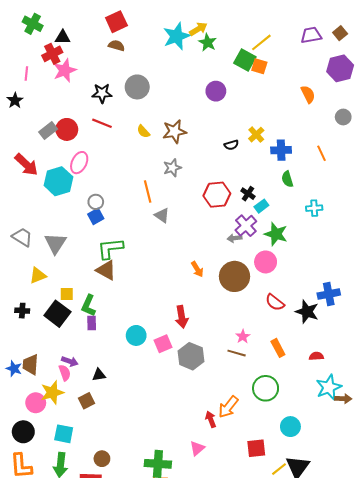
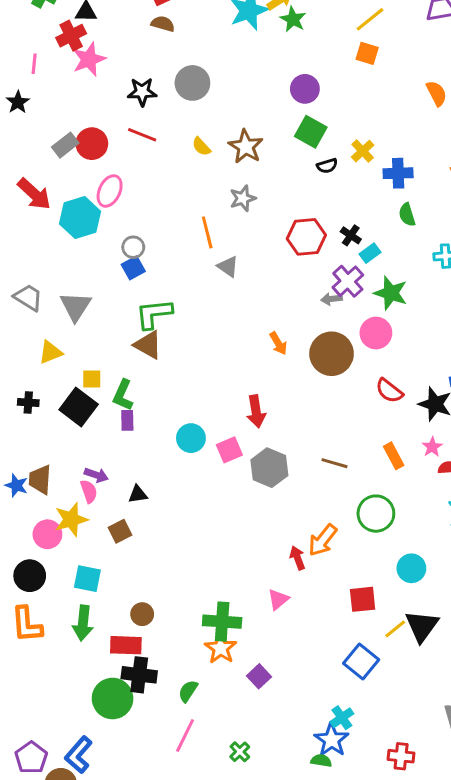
green square: (245, 60) -> (311, 132), moved
brown star: (174, 131) -> (246, 147), turned -30
pink star: (243, 337) -> (432, 447), moved

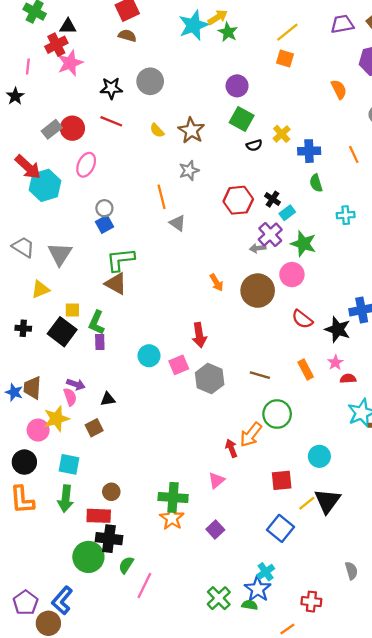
cyan hexagon: (80, 218) -> (45, 185), moved
green circle: (376, 514) -> (277, 414), moved
purple square: (259, 676) -> (215, 530), moved
green semicircle: (188, 691) -> (126, 565), moved
green cross: (240, 752) -> (219, 598), moved, size x1.5

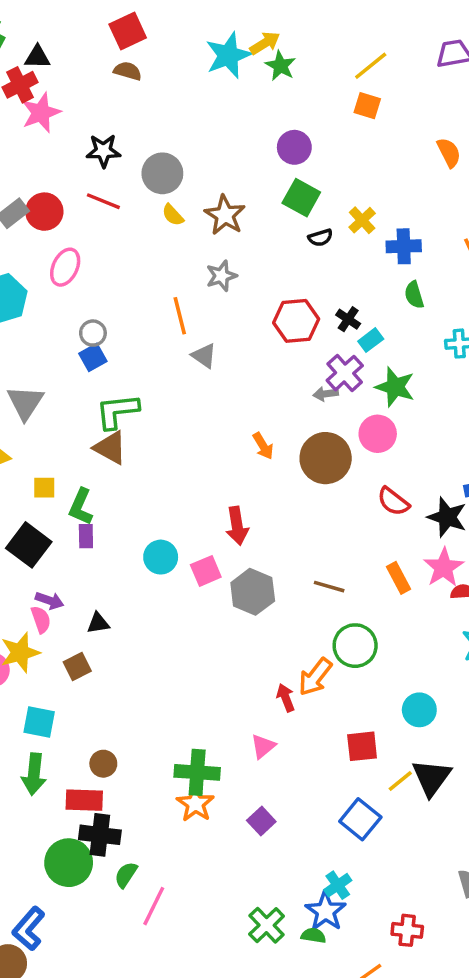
gray circle: (150, 81) -> (162, 173), moved
black square: (62, 332) -> (29, 545), moved
pink star: (335, 363) -> (444, 567), size x1.6

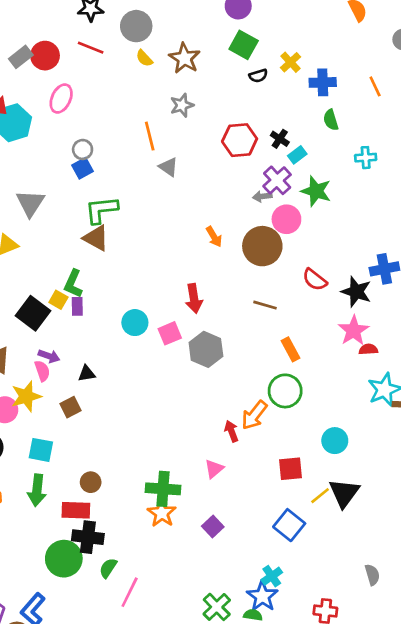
pink circle: (378, 434) -> (286, 219), moved
yellow square: (44, 488) -> (58, 300), moved, turned 30
orange rectangle: (399, 578) -> (291, 349), moved
brown line: (329, 587) -> (265, 305), moved

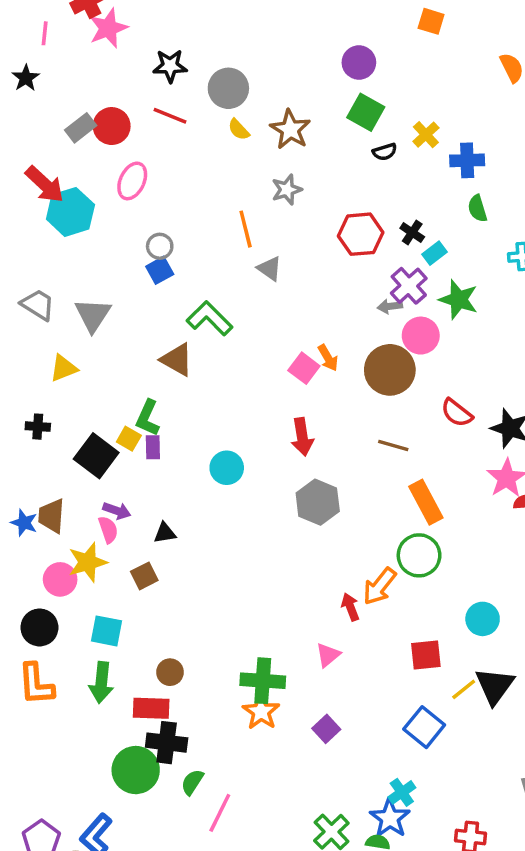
green L-shape: (101, 210) -> (210, 318), moved, turned 51
pink square: (170, 333) -> (304, 368), moved, turned -30
orange rectangle: (291, 349) -> (426, 502), size x1.4

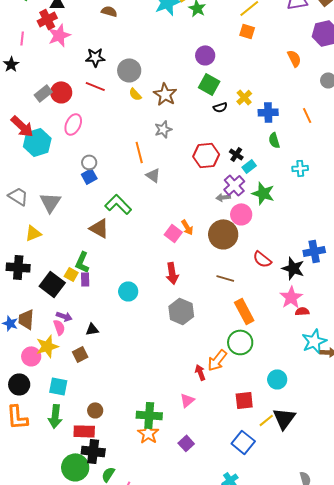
black cross: (38, 427) -> (18, 267), size x1.6

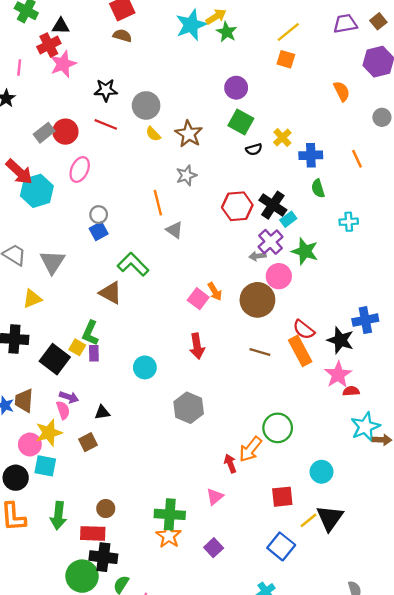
black cross: (236, 154) -> (273, 205), size x1.6
gray hexagon: (181, 311) -> (189, 408), moved
orange rectangle: (244, 311) -> (300, 351), moved
cyan square: (58, 386) -> (45, 466), moved

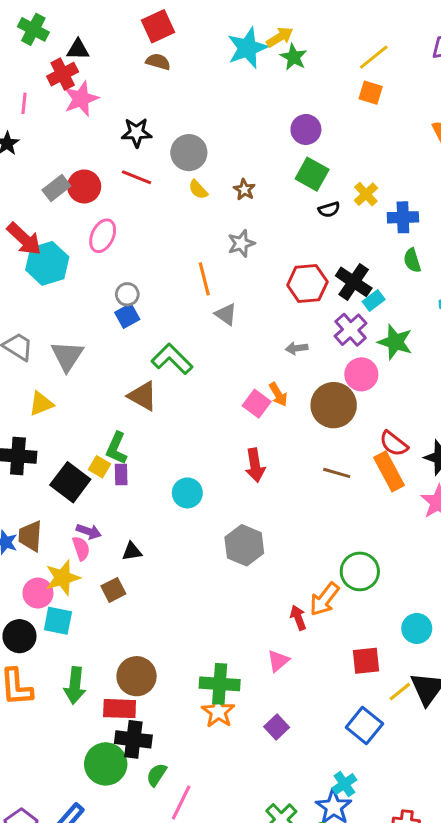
brown star: (189, 134) -> (244, 190), size x0.6
gray arrow: (257, 256) -> (297, 348), moved
brown circle: (106, 509) -> (137, 676), size x1.6

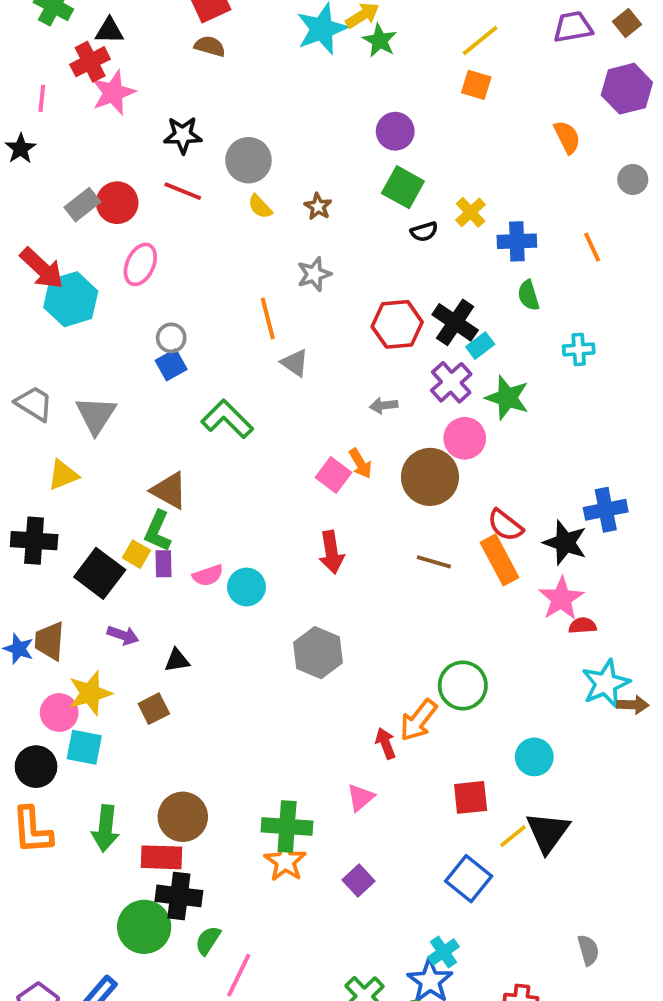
brown triangle: (143, 396) -> (169, 490), moved
pink semicircle: (81, 548) -> (208, 575), moved, turned 90

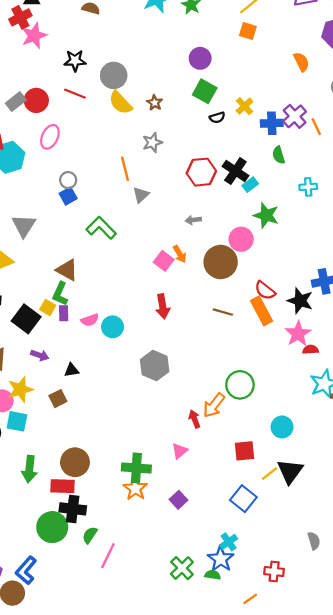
yellow semicircle: (260, 207) -> (120, 103), size x1.6
gray triangle: (295, 363) -> (141, 195), turned 42
purple cross: (451, 382) -> (295, 116), moved

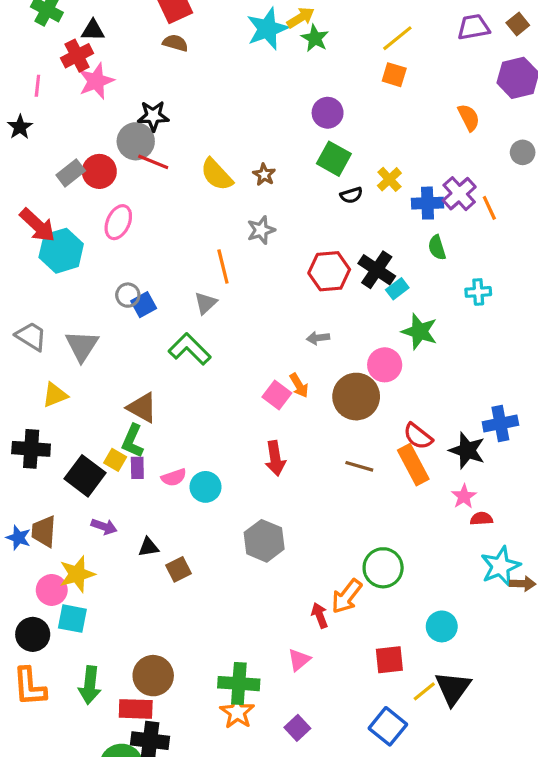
gray circle: (114, 75) -> (136, 141), moved
gray circle: (68, 180) -> (128, 295), moved
gray triangle: (141, 195) -> (206, 303), moved
pink star: (298, 334) -> (464, 496), size x0.7
brown square: (58, 399) -> (179, 569), moved

